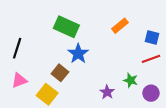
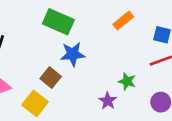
blue star: (78, 54) -> (73, 54), turned 30
green star: (131, 80) -> (127, 81), moved

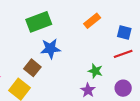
green rectangle: (58, 22) -> (39, 22), turned -45
purple star: (108, 101) -> (88, 90), moved

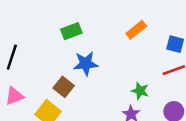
green rectangle: (39, 22) -> (71, 31), size x0.7

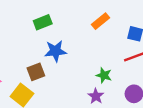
brown square: (64, 87) -> (36, 72), turned 30

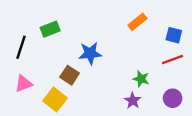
green rectangle: (43, 22) -> (50, 29), moved
brown square: (36, 72) -> (70, 75), turned -36

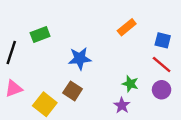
red line: (173, 59) -> (162, 65), turned 60
brown square: (70, 75) -> (73, 91), moved
purple circle: (173, 98) -> (162, 90), moved

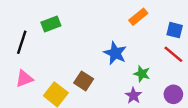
blue star: (80, 58) -> (115, 53), moved, turned 30
purple circle: (162, 90) -> (173, 94), moved

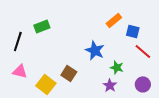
blue square: (175, 30) -> (133, 31), moved
pink triangle: (24, 79) -> (20, 71), turned 35

